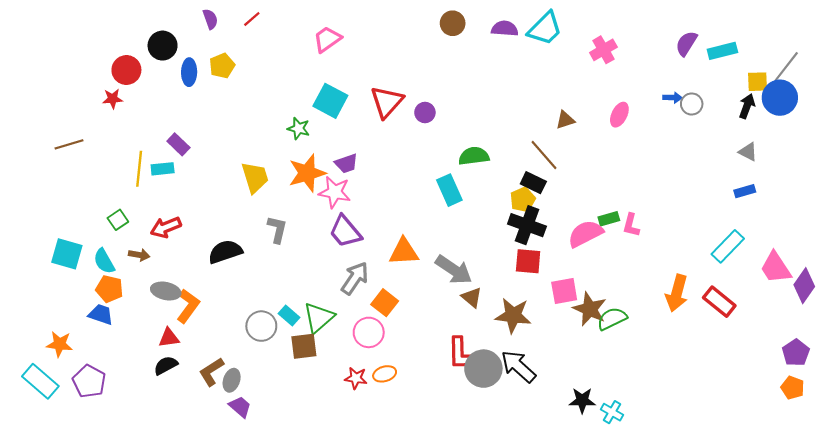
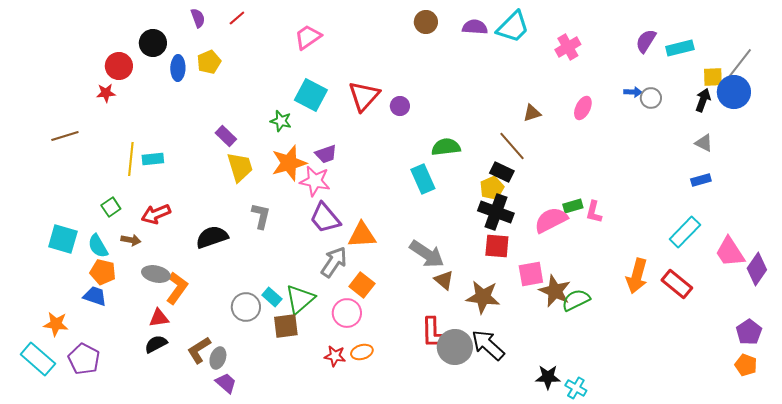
purple rectangle: (178, 144) -> (226, 136), moved
orange triangle: (404, 252) -> (362, 235), moved

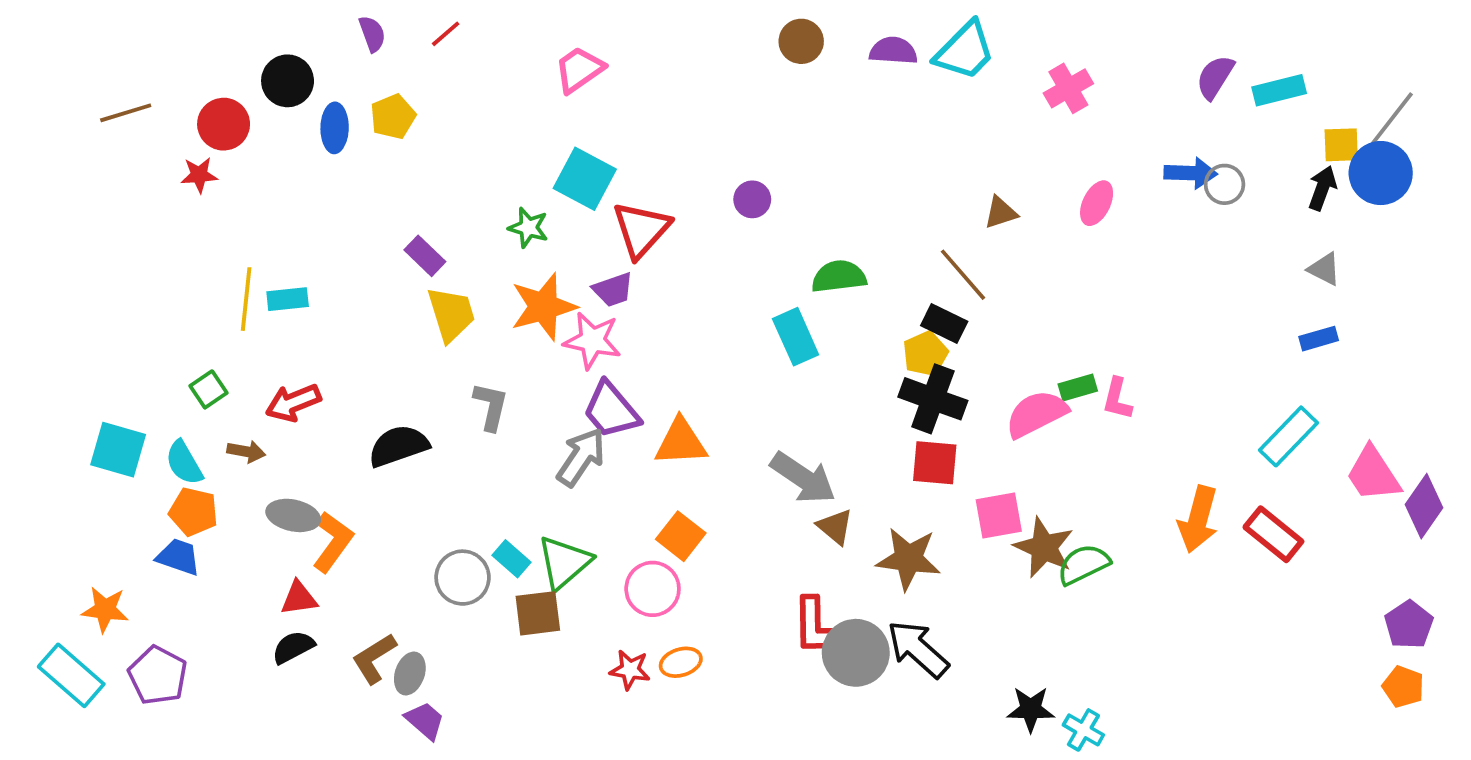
blue arrow: (633, 92) -> (1191, 173), size x1.5
red triangle: (364, 96) -> (641, 229), moved
brown line: (65, 136) -> (126, 113), moved
gray arrow: (334, 262) -> (581, 457), moved

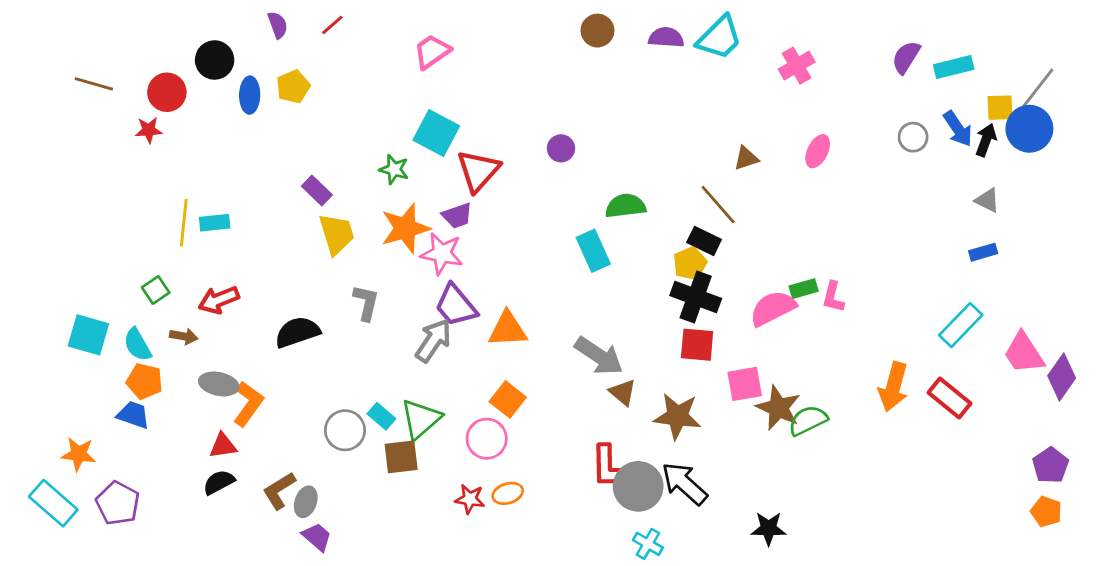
brown line: (126, 113) -> (94, 84), turned 33
blue arrow: (1191, 173) -> (958, 129), moved, turned 54
cyan cross: (1083, 730) -> (648, 544), moved

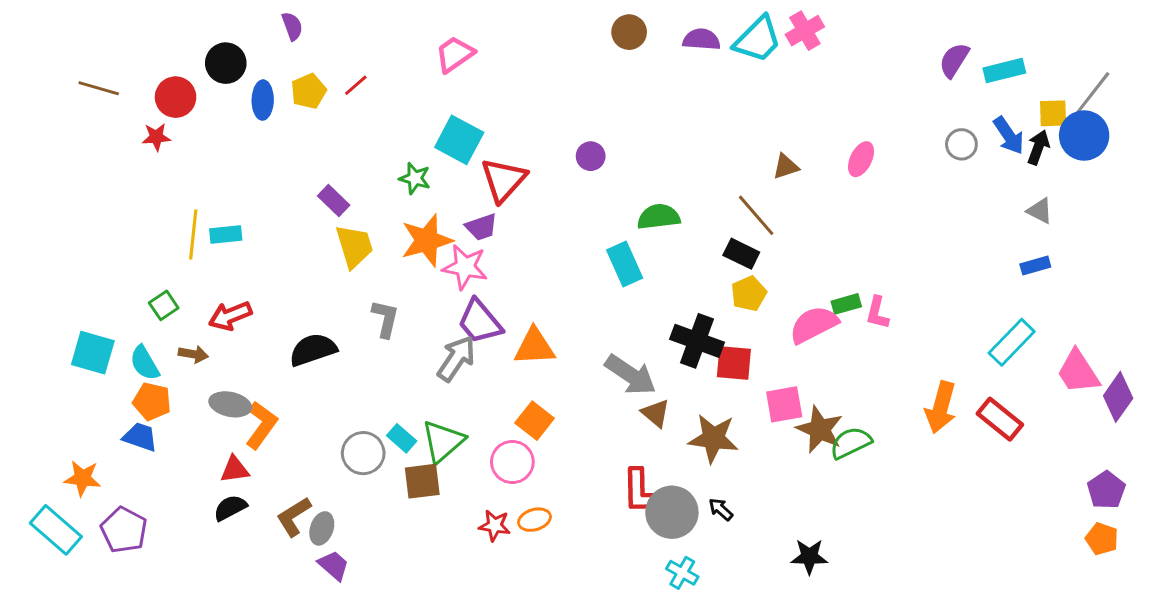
red line: (332, 25) -> (356, 85), moved
pink cross: (797, 66) -> (805, 31), moved
yellow pentagon: (690, 263) -> (749, 294), moved
black cross: (696, 297) -> (697, 341), moved
black arrow: (684, 484) -> (721, 509), size x0.5

